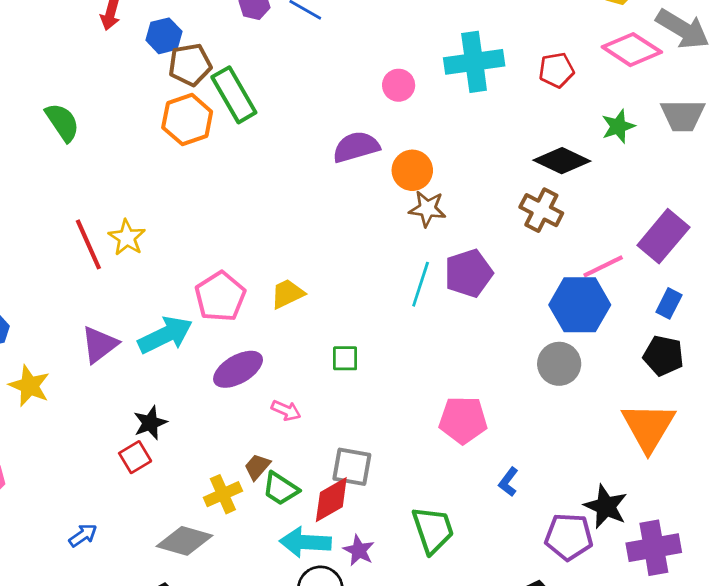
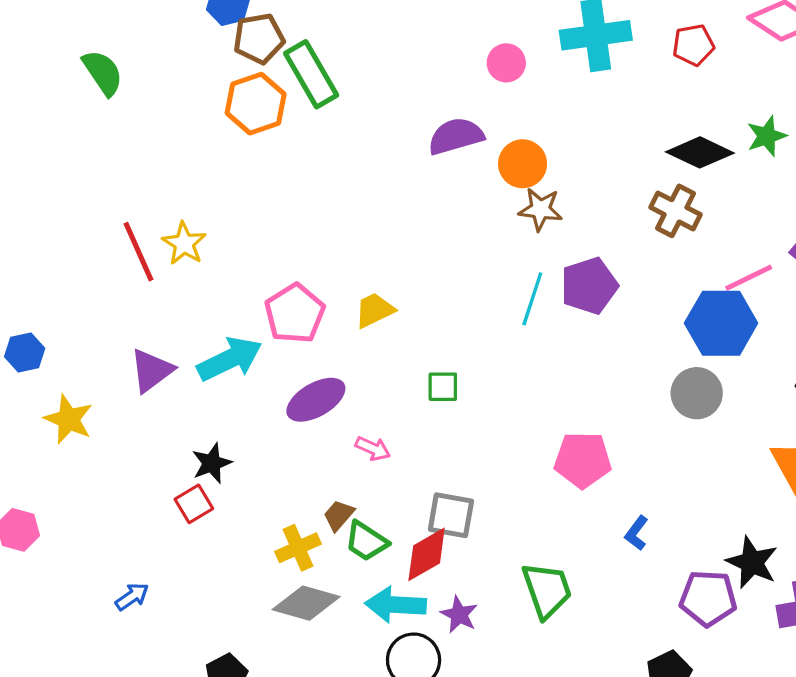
green semicircle: (62, 122) -> (103, 73), moved
green star: (618, 126) -> (767, 136), moved
gray diamond: (184, 541) -> (306, 603), moved

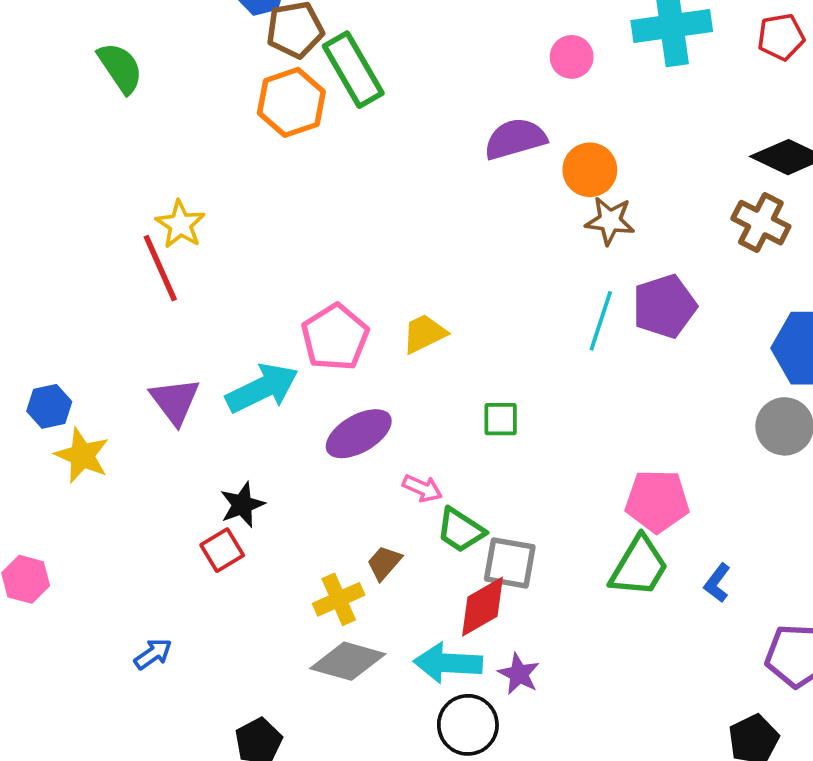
yellow star: (184, 244) -> (180, 224), moved
blue hexagon: (25, 353) -> (49, 406), moved
purple triangle: (152, 370) -> (175, 401), turned -30
green trapezoid: (366, 541) -> (461, 530), moved
green trapezoid: (547, 590) -> (639, 567), moved, turned 50

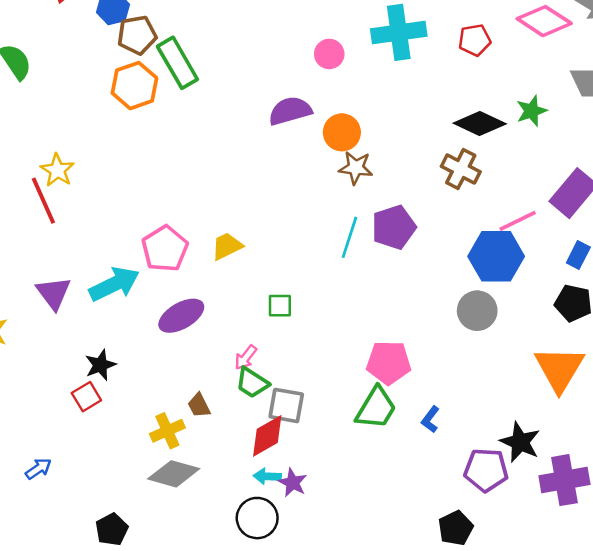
pink arrow: (422, 488) -> (246, 357), moved, turned 104
brown trapezoid: (384, 563) -> (199, 405), turned -68
cyan arrow: (448, 663) -> (267, 476), moved, size x0.6

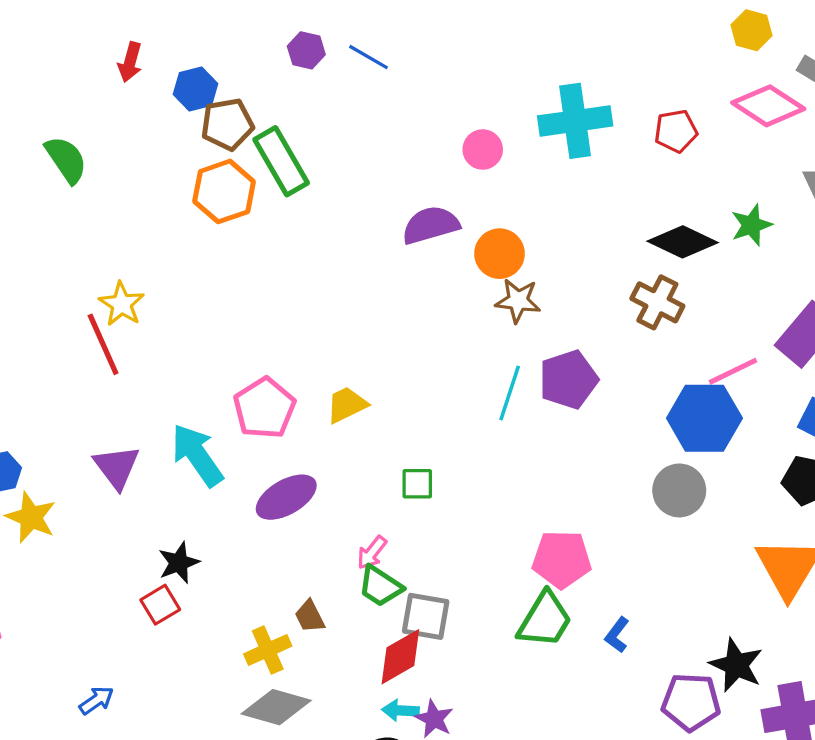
cyan arrow: (114, 284) -> (197, 455), turned -99

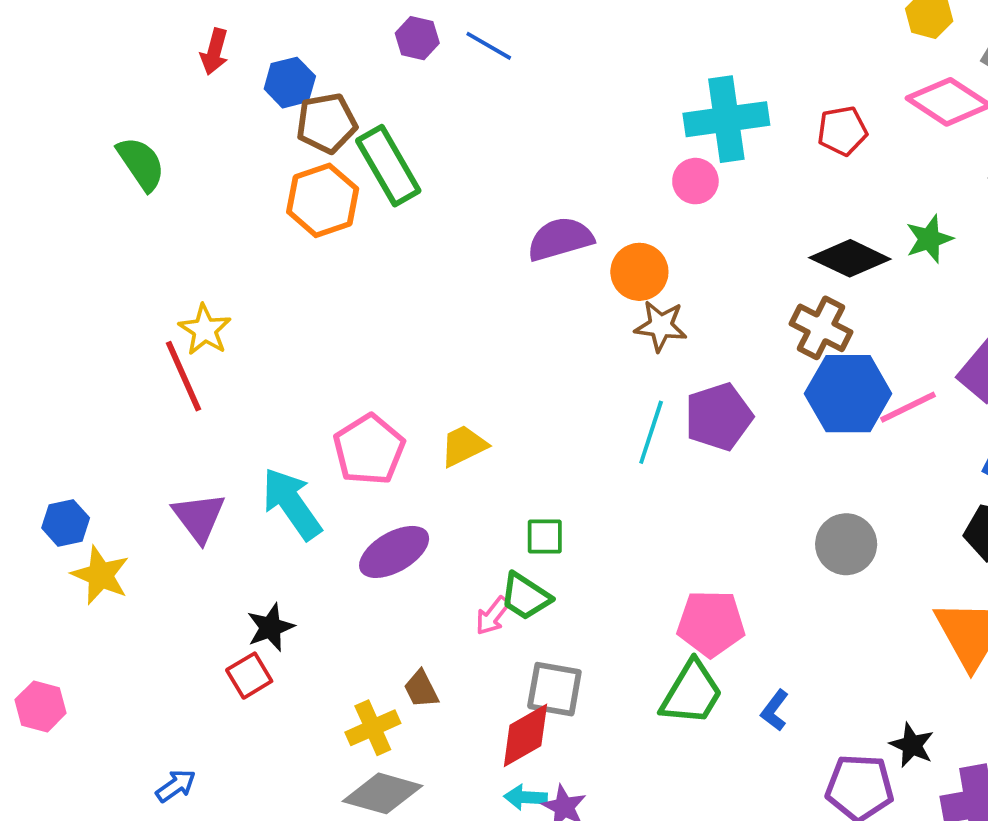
pink circle: (483, 149) -> (695, 181), moved
blue hexagon: (704, 418) -> (848, 394), moved
green trapezoid: (380, 586) -> (525, 596), moved
black star: (736, 665) -> (912, 745), size x0.7

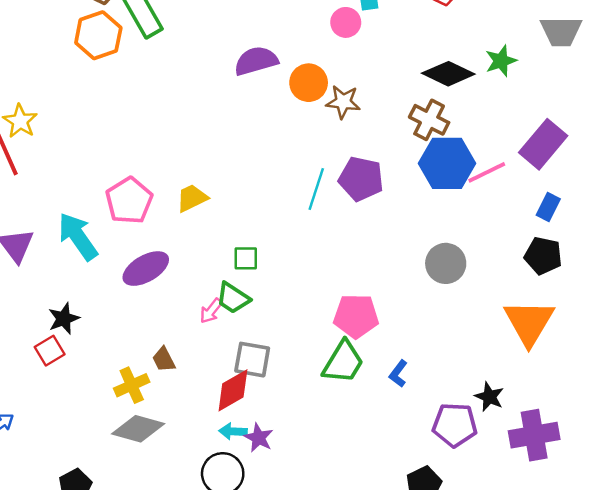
brown star: (661, 326) -> (343, 102), moved
purple pentagon: (719, 417) -> (361, 179), turned 30

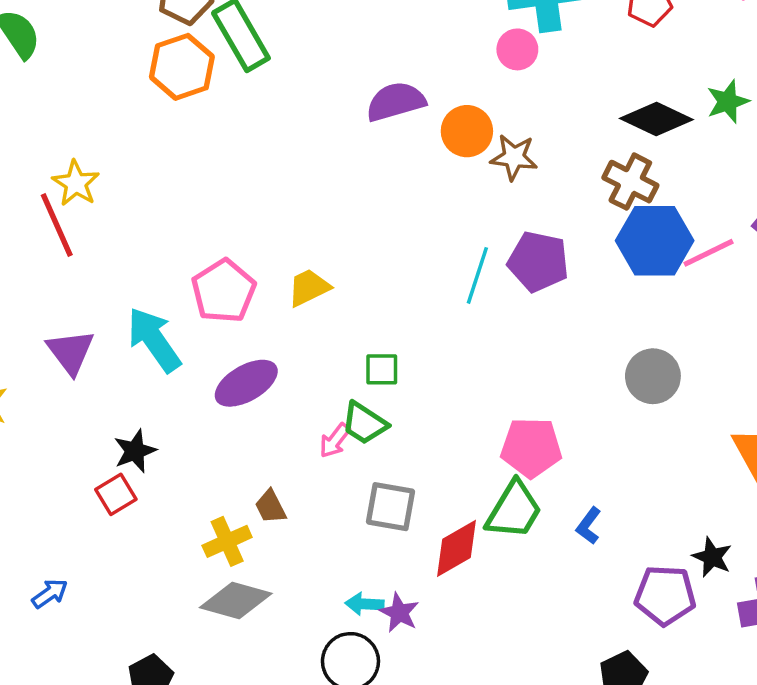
red diamond: (233, 390) -> (457, 548), moved

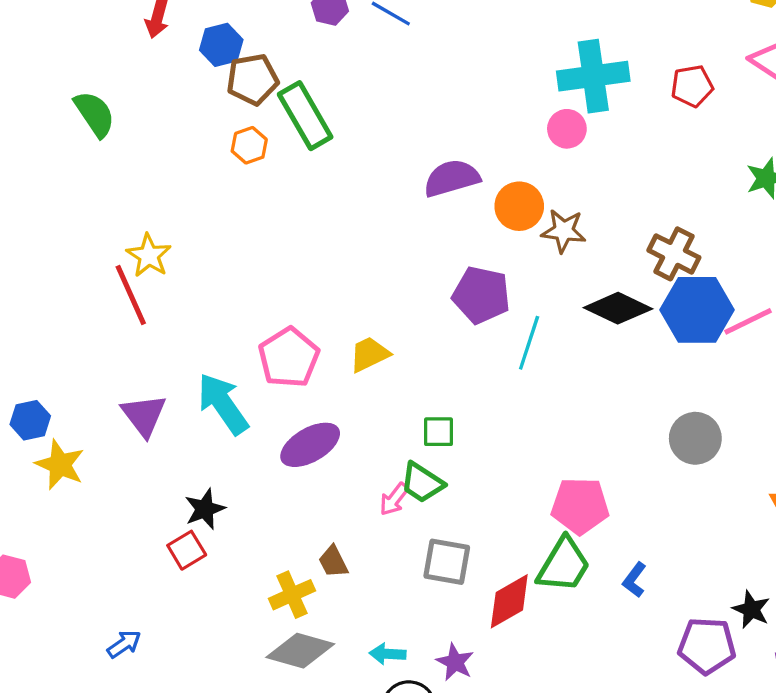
orange hexagon: (182, 67) -> (249, 145), size x0.6
black diamond: (656, 119) -> (618, 308), moved
purple pentagon: (538, 262) -> (481, 295), moved
cyan arrow: (364, 604) -> (388, 654), moved

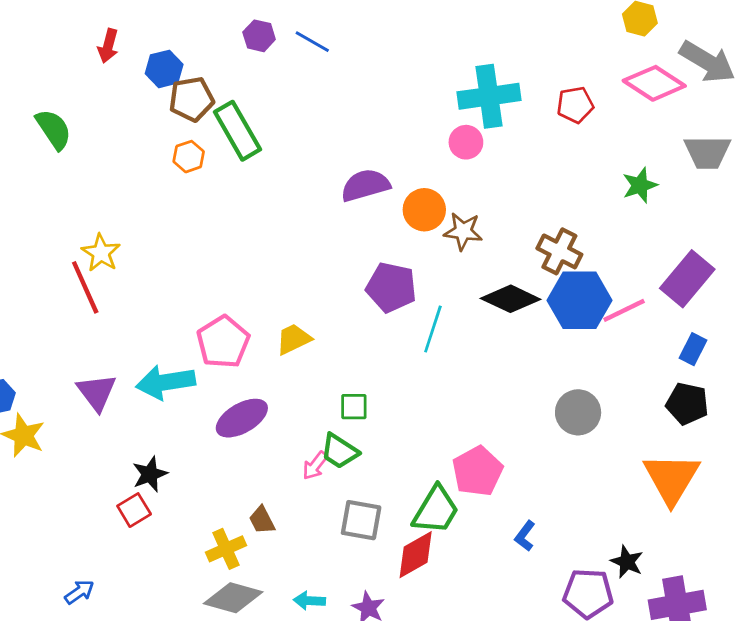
cyan arrow: (223, 404) -> (166, 382), turned -64
pink pentagon: (580, 506) -> (477, 471), turned -30
green trapezoid: (564, 565) -> (436, 510), moved

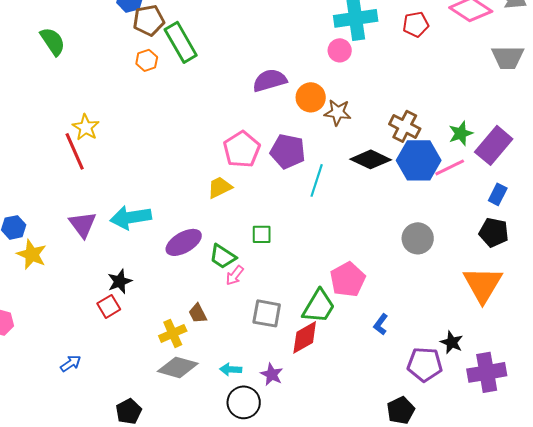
green star: (640, 185) -> (461, 133), moved
pink pentagon: (223, 342) -> (242, 149), moved
green trapezoid: (340, 451) -> (223, 256), moved

